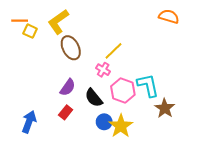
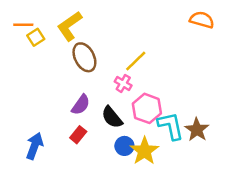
yellow square: (30, 31) -> (36, 37), turned 32
cyan L-shape: (148, 85) -> (171, 126), moved

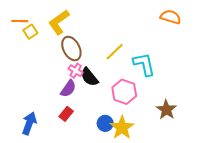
pink cross: (123, 83) -> (76, 71), moved
black semicircle: (112, 117) -> (89, 77), moved
cyan L-shape: (171, 126) -> (144, 64), moved

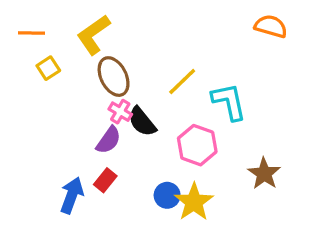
yellow square: (30, 32) -> (48, 68), moved
blue arrow: (29, 123) -> (72, 195), moved

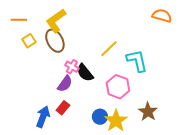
brown ellipse: (114, 77) -> (55, 41), moved
brown star: (264, 174) -> (148, 112), moved

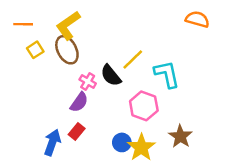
black semicircle: (85, 73) -> (111, 75), moved

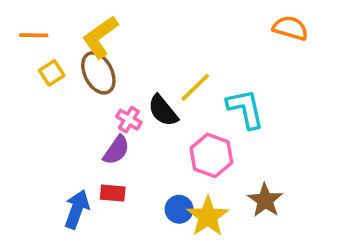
red rectangle: (77, 132) -> (113, 193), turned 56

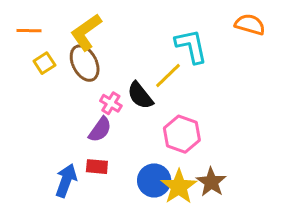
cyan L-shape: (245, 109) -> (191, 46), moved
brown star: (265, 200) -> (211, 182), moved
blue circle: (179, 209) -> (154, 180), size x1.4

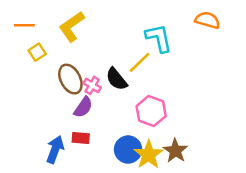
brown ellipse: (85, 63) -> (70, 79), moved

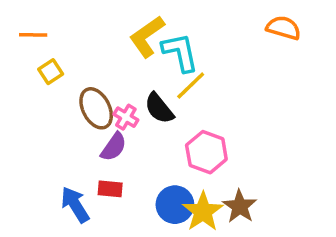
yellow L-shape: (72, 27) -> (147, 37), moved
cyan L-shape: (159, 38) -> (180, 52), moved
blue arrow: (55, 149) -> (75, 205), turned -52

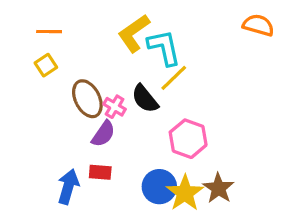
orange line: (33, 35) -> (49, 32), moved
blue arrow: (75, 205) -> (68, 187), turned 48

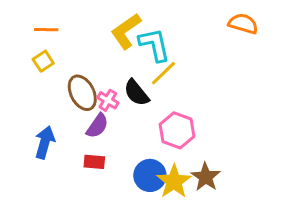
blue arrow: (68, 187) -> (45, 142), moved

